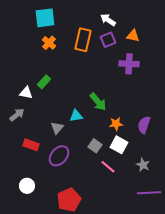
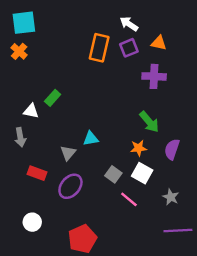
cyan square: (45, 18) -> (24, 23), moved
orange cross: (49, 43) -> (19, 51), moved
green arrow: (98, 102) -> (149, 122), moved
gray arrow: (17, 115) -> (20, 137), turned 119

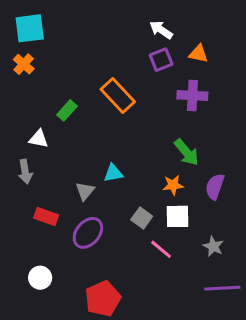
orange rectangle: (99, 48) -> (118, 96), moved, turned -56
green rectangle: (53, 98) -> (67, 110), moved
white square: (142, 173) -> (178, 216), turned -30

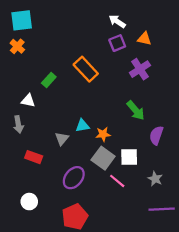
purple cross: (192, 96) -> (140, 69), turned -36
orange star: (173, 185) -> (103, 134), moved
gray square: (142, 218) -> (103, 158), size x1.5
purple ellipse: (88, 233) -> (74, 178), moved

